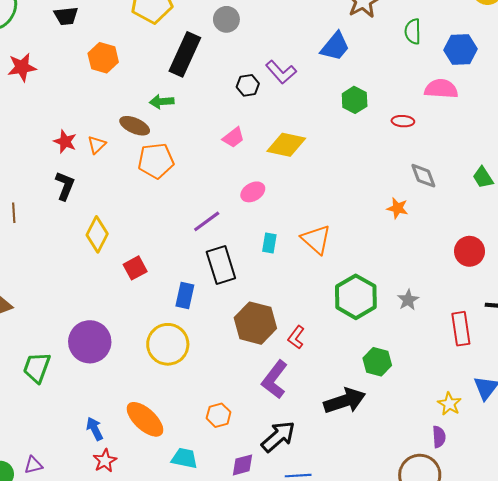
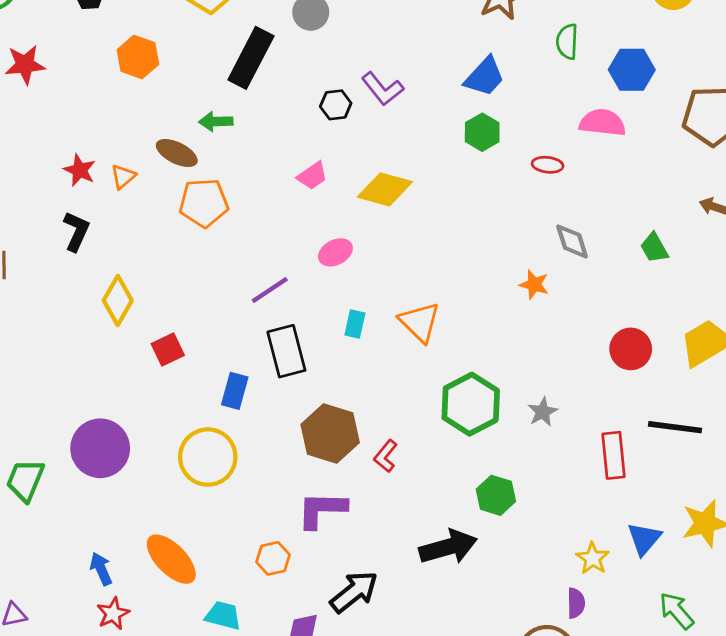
blue trapezoid: (335, 46) -> (485, 77), moved
purple L-shape: (275, 379) -> (322, 510), moved, turned 51

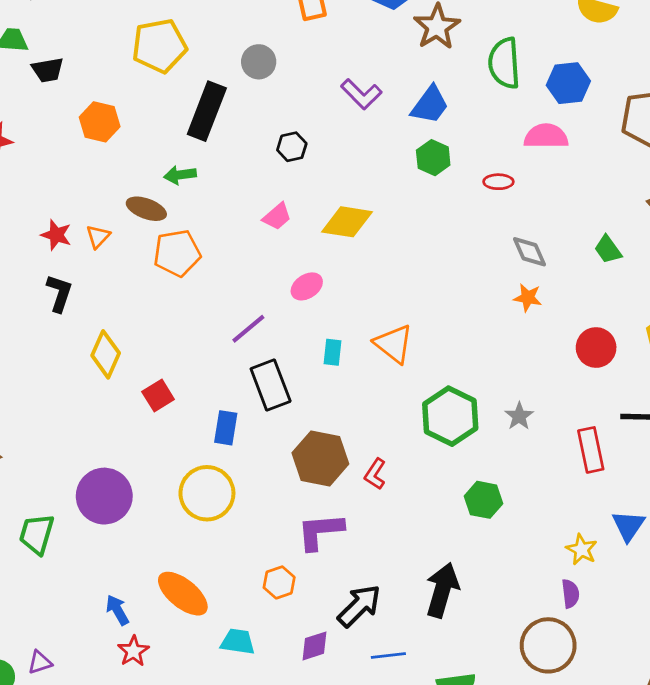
green semicircle: (567, 42) -> (504, 63), size x1.5
purple L-shape: (383, 89) -> (361, 94), moved
orange star: (534, 285) -> (528, 298), moved
black arrow: (448, 547) -> (442, 590), moved, turned -52

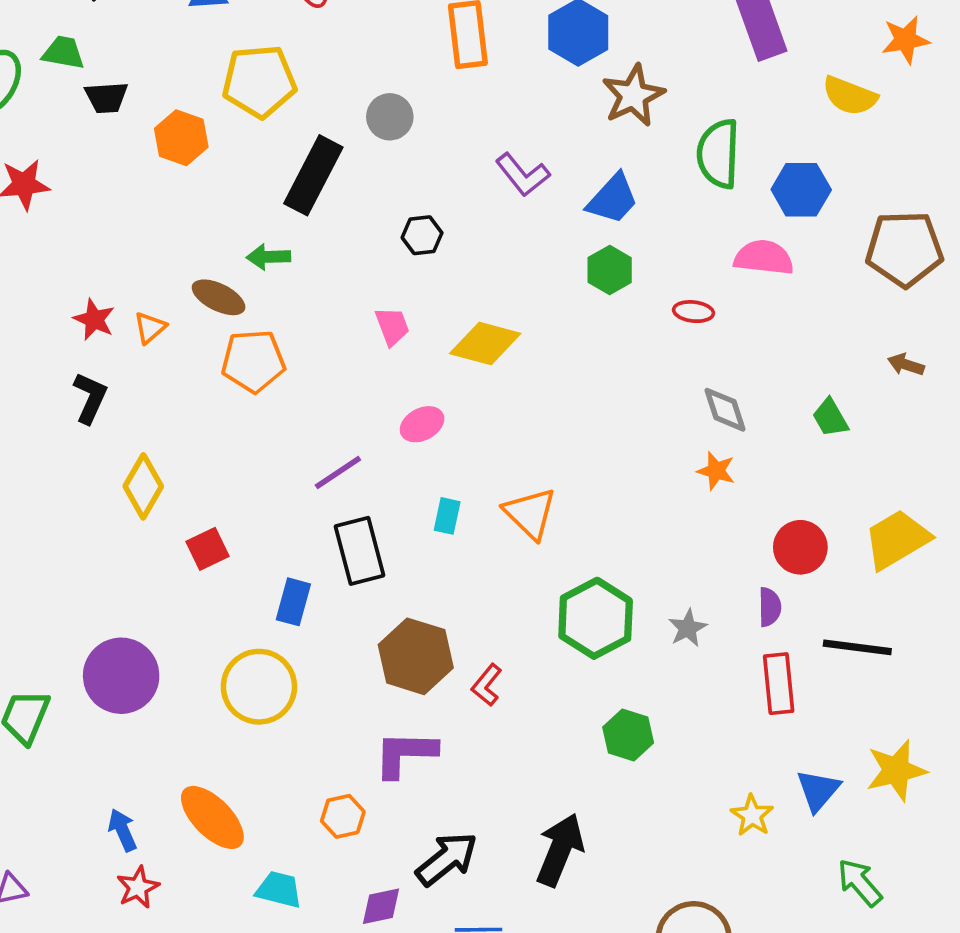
orange hexagon: (100, 122) -> (181, 138), moved
pink trapezoid: (277, 216) -> (392, 326), turned -76
purple semicircle: (570, 594) -> (770, 607), moved

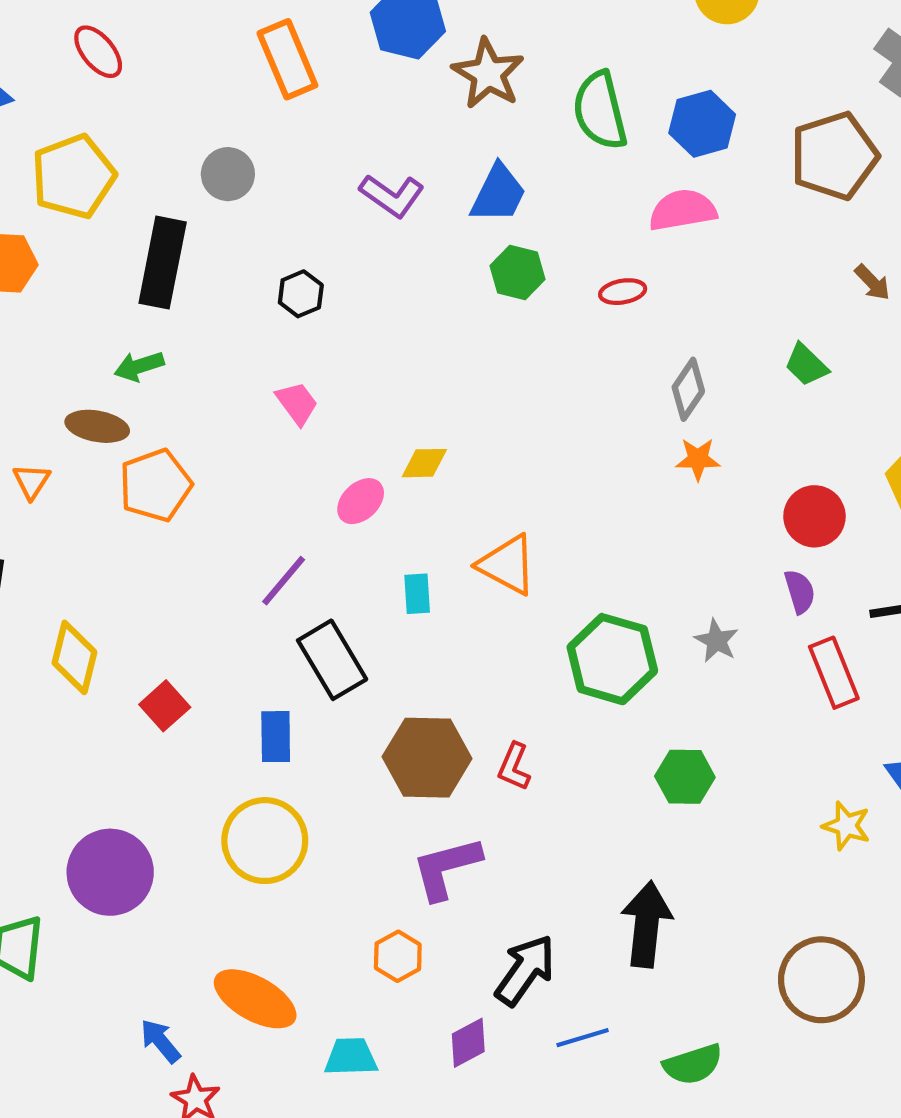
yellow diamond: (485, 344) -> (424, 463), moved, size x0.6
brown arrow: (906, 365) -> (872, 282), turned -136
gray diamond: (725, 410) -> (688, 389), turned 68

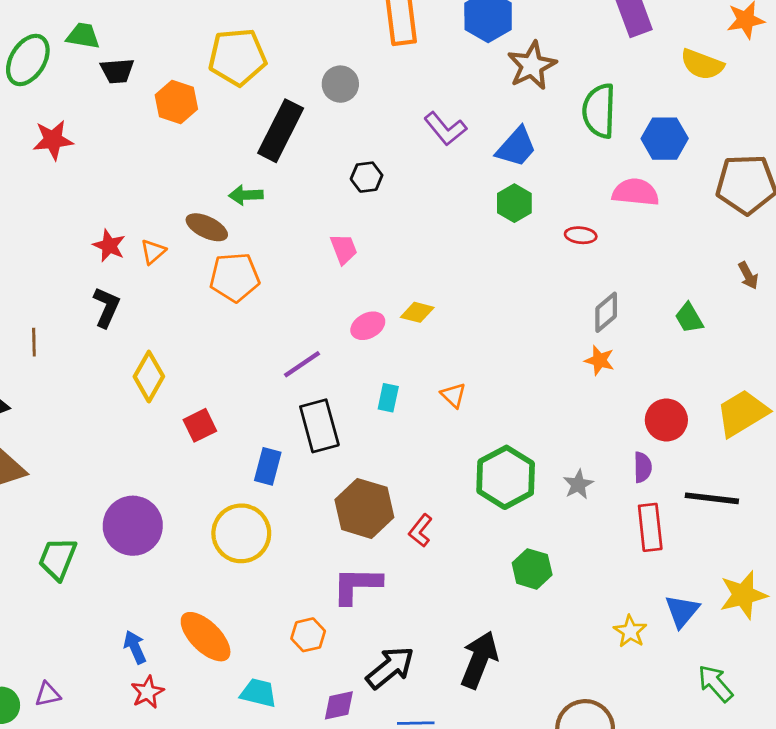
orange triangle: (507, 565) -> (453, 395), size x0.6

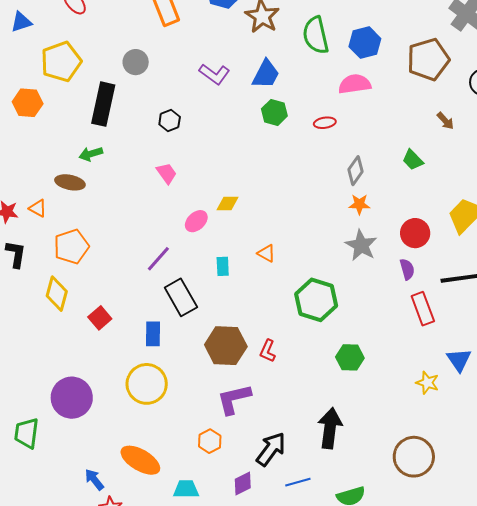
orange triangle: (153, 252) -> (38, 208), turned -36
orange pentagon: (235, 277) -> (71, 247), moved
gray star: (578, 484) -> (361, 245), moved, size x1.5

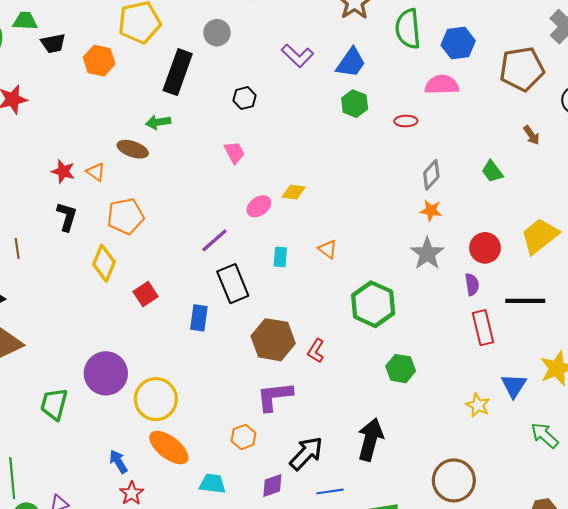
yellow circle: (147, 384) -> (156, 399), moved

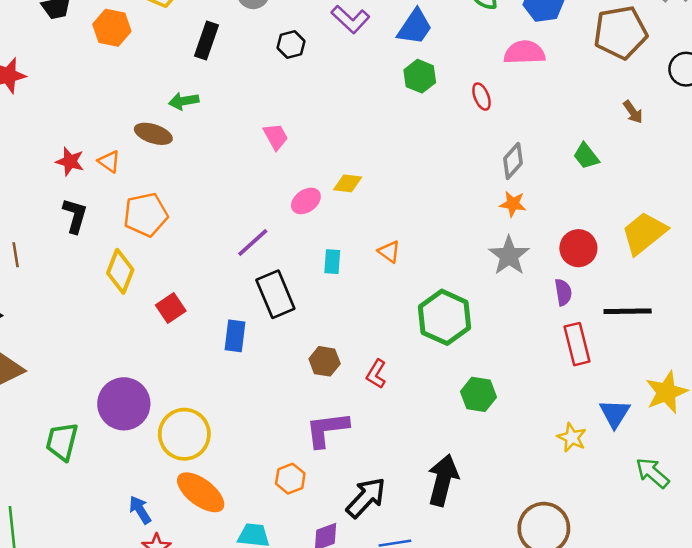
black rectangle: (178, 72) -> (206, 41), size x0.7
black hexagon: (245, 98) -> (291, 44), moved
red ellipse: (406, 121) -> (482, 97), turned 70
brown hexagon: (273, 340) -> (325, 361), size x0.6

